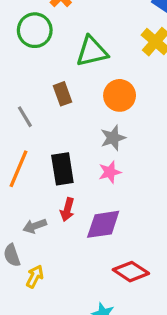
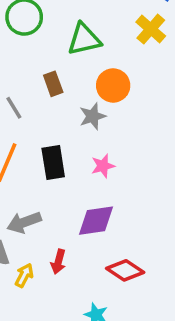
gray star: (113, 138) -> (93, 116), moved
red arrow: (67, 210) -> (58, 262), moved
gray arrow: (35, 226) -> (24, 222), size x1.4

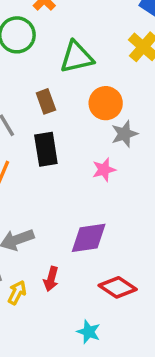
gray star: (93, 116) -> (124, 134), moved
black rectangle: (53, 162) -> (46, 149), moved
pink star: (103, 166) -> (104, 170), moved

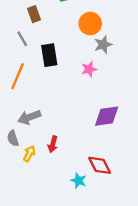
brown rectangle: (46, 101) -> (34, 14), moved
purple diamond: (89, 238) -> (107, 116), moved
red diamond: (118, 287) -> (100, 165), moved, turned 30

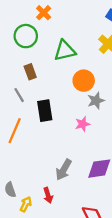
gray arrow: (29, 117) -> (64, 170), moved, turned -40
red arrow: (53, 144) -> (48, 195), turned -32

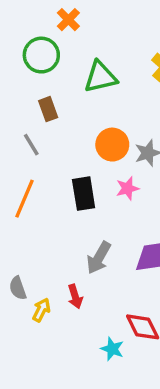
orange circle: (84, 81) -> (112, 145), moved
black rectangle: (45, 111) -> (84, 194), moved

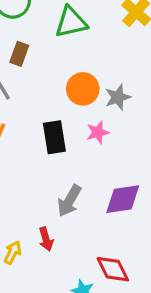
brown rectangle: (48, 109) -> (19, 54), turned 40

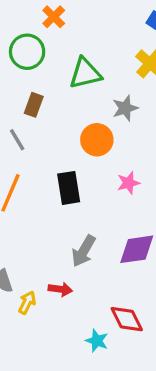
gray star: (118, 97) -> (125, 108), moved
pink star: (98, 132) -> (128, 183), moved
red arrow: (46, 239) -> (60, 289), turned -65

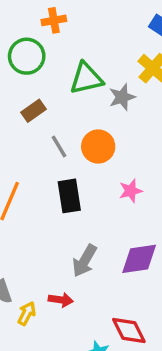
orange cross: (54, 17) -> (54, 20), turned 35
brown rectangle: (34, 105) -> (33, 111), turned 35
gray star: (125, 108) -> (122, 97), moved
gray line: (17, 140) -> (59, 147), moved

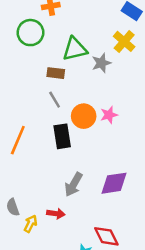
brown rectangle: (33, 111) -> (56, 73), moved, turned 42
orange circle: (98, 147) -> (84, 116), moved
pink star: (131, 191) -> (109, 115), moved

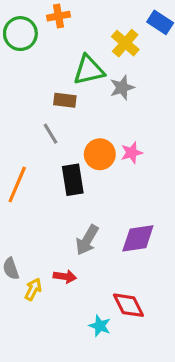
green circle: (30, 33) -> (20, 34), moved
yellow cross: (124, 41) -> (125, 43), moved
gray line: (55, 100) -> (51, 134), moved

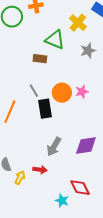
green triangle: (89, 70) -> (55, 40), turned 35
gray star: (122, 88) -> (88, 51), moved
gray line: (51, 134) -> (34, 91), moved

